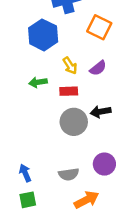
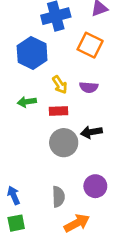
purple semicircle: (98, 68) -> (89, 87), turned 42
gray semicircle: (69, 174) -> (58, 197), turned -84

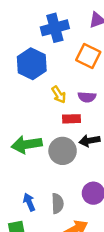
green arrow: (27, 102) -> (27, 144), moved, size x1.6
red rectangle: (58, 111) -> (72, 119), moved
blue arrow: (14, 195) -> (29, 202), moved

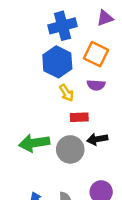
blue hexagon: (32, 64) -> (57, 62), moved
purple semicircle: (87, 97) -> (96, 85), moved

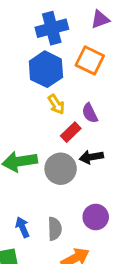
purple semicircle: (96, 85) -> (90, 113), moved, turned 60
red rectangle: (79, 117) -> (71, 132), turned -42

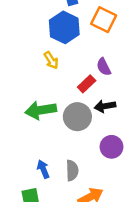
yellow arrow: (56, 104) -> (51, 60), moved
purple circle: (96, 217) -> (111, 147), moved

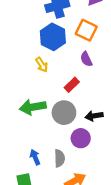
purple semicircle: (104, 67) -> (86, 59), moved
black arrow: (105, 106) -> (94, 116), moved
purple circle: (111, 147) -> (81, 138), moved

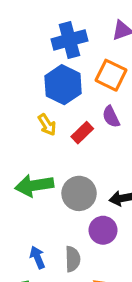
red rectangle: (72, 85) -> (82, 133), moved

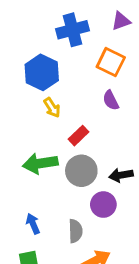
blue hexagon: (63, 85) -> (42, 72), moved
red rectangle: (82, 133) -> (78, 136), moved
blue arrow: (37, 257) -> (33, 224), moved

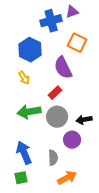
purple triangle: (121, 21) -> (72, 12), moved
purple semicircle: (111, 100) -> (63, 68), moved, size x1.6
yellow arrow: (52, 108) -> (24, 78), moved
blue arrow: (33, 224) -> (24, 153), size x1.6

